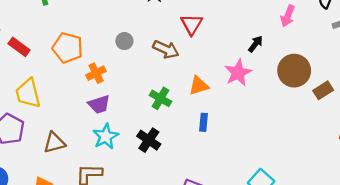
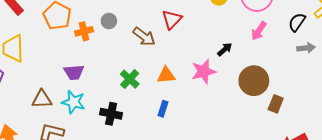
orange cross: (96, 73) -> (84, 31), moved
brown rectangle: (323, 90) -> (276, 104), turned -48
cyan star: (106, 136) -> (73, 102), turned 30
black cross: (149, 140) -> (111, 114), turned -35
brown triangle: (54, 143) -> (42, 99), moved

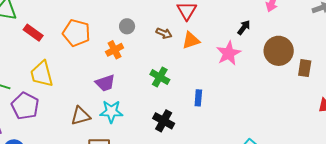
orange cross: (84, 31) -> (115, 50), moved
brown arrow: (144, 37) -> (164, 33), size x0.7
orange triangle: (166, 75) -> (191, 40), moved
black cross: (111, 114) -> (164, 121), moved, turned 30

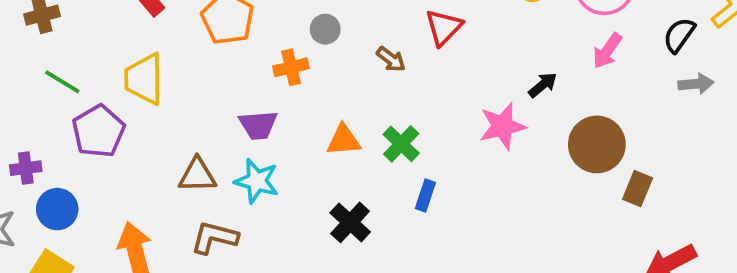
orange triangle: (191, 40) -> (343, 140), moved
green cross: (160, 77) -> (401, 144), moved

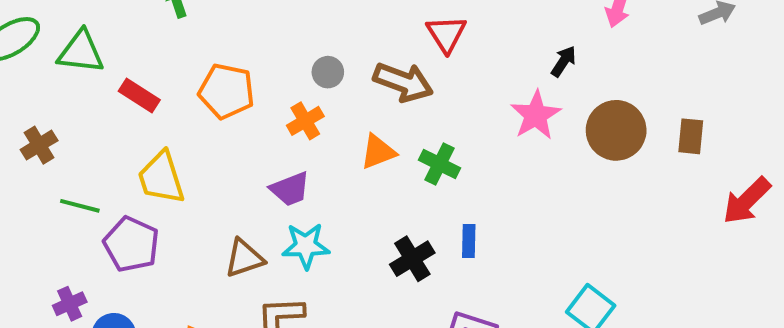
brown arrow: (391, 59) -> (403, 82), size x1.8
orange triangle: (343, 140) -> (378, 152), moved
brown circle: (597, 144) -> (616, 130), moved
blue rectangle: (425, 196) -> (469, 241), moved
black cross: (350, 222) -> (412, 259), turned 33

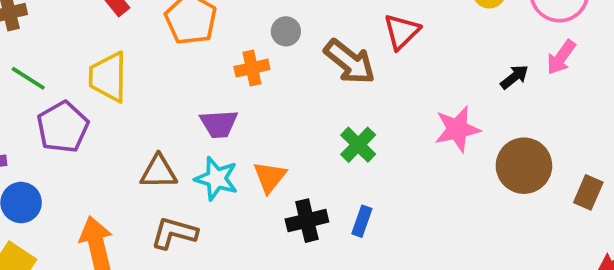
black arrow: (564, 61) -> (514, 77), moved
orange triangle: (378, 152) -> (270, 177), moved, turned -48

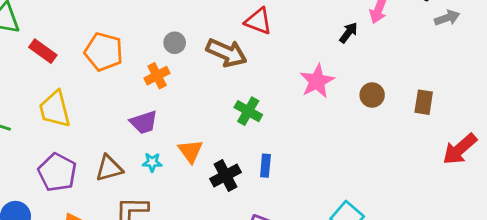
red triangle: (402, 32) -> (258, 21), turned -40
purple pentagon: (63, 127) -> (57, 172), moved
brown circle: (524, 166) -> (372, 95), size x0.6
cyan star: (216, 179) -> (152, 162), size x0.6

